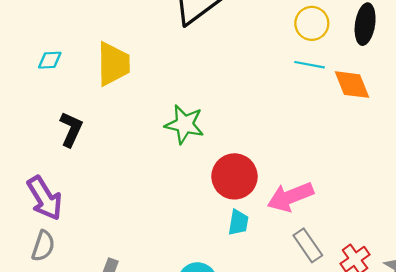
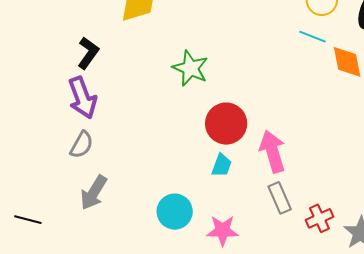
pink arrow: (290, 197) -> (272, 151), turned 84
purple arrow: (45, 198) -> (82, 98), moved
gray semicircle: (43, 246) -> (82, 145), moved

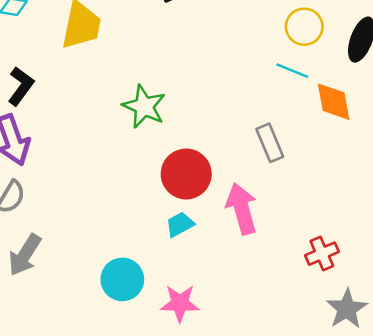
cyan trapezoid: (222, 165) -> (180, 224), turned -140
gray rectangle: (280, 198) -> (270, 143), moved
red cross: (319, 218) -> (322, 254), moved

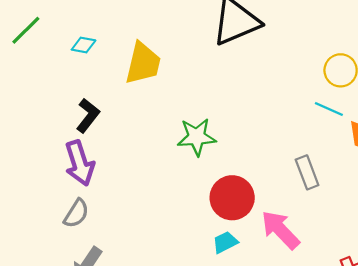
green star: (144, 106) -> (197, 137), turned -30
pink arrow: (242, 209) -> (280, 230), turned -30

